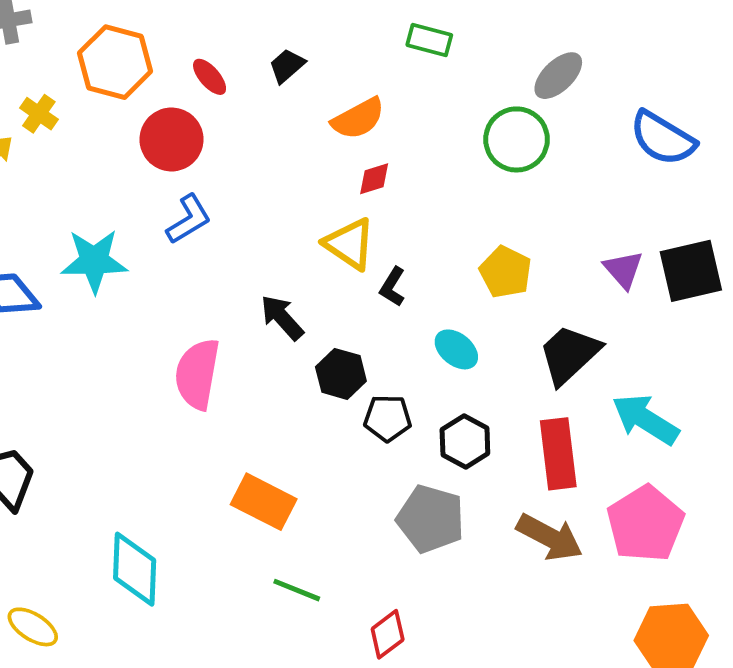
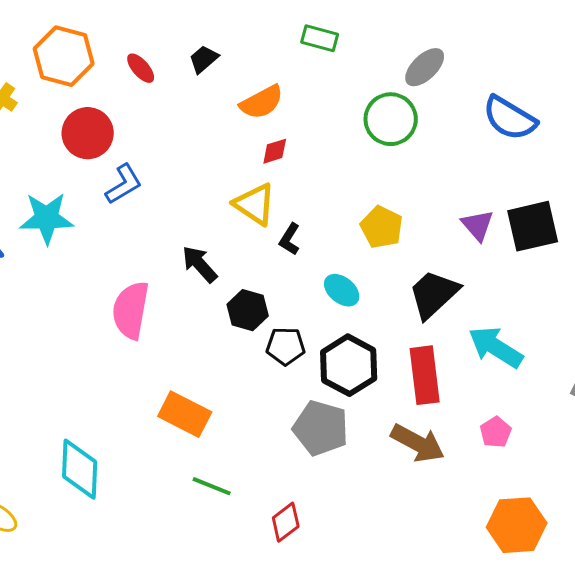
red circle: (172, 139) -> (88, 133), moved
black hexagon: (465, 441) -> (349, 365), size x1.4
pink pentagon: (645, 524) -> (496, 432), size x0.5

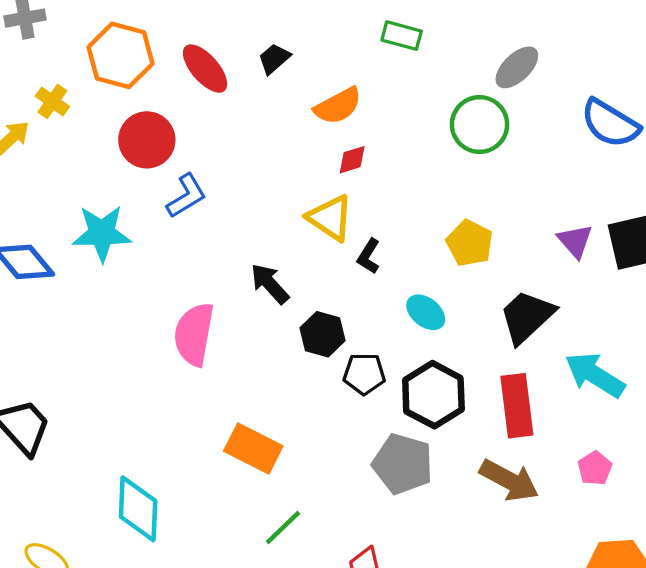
red ellipse: (141, 68) -> (205, 69), size x1.5
green line: (212, 486) -> (283, 528), turned -66

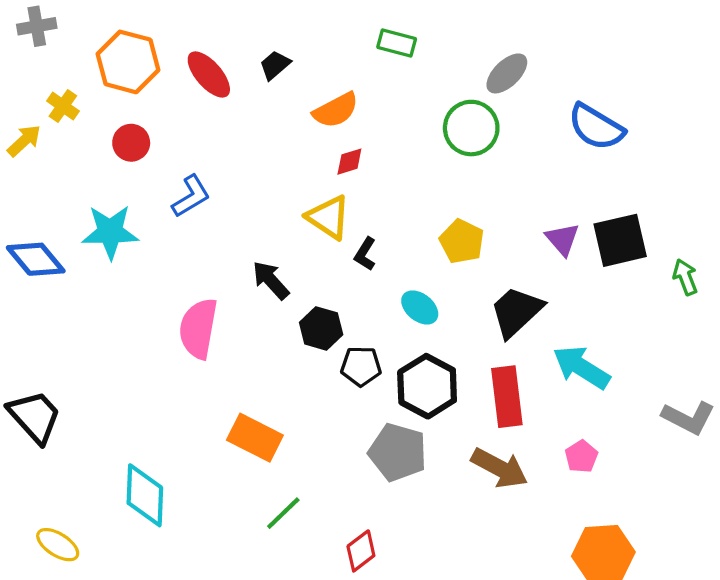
red circle: (147, 140) -> (131, 143), moved, size x0.7

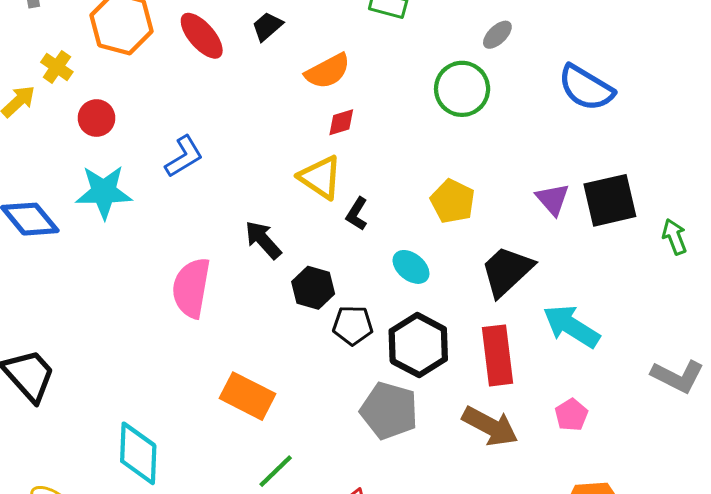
gray ellipse: (507, 73) -> (497, 35), size x0.7
red circle: (131, 143) -> (96, 118), moved

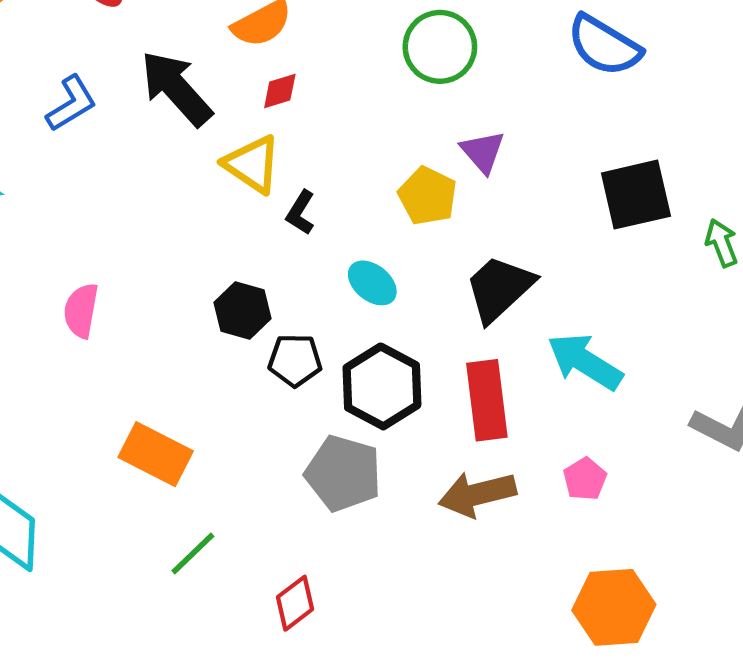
blue L-shape: (184, 157) -> (71, 103), moved
purple triangle: (553, 199) -> (483, 152), moved
black arrow: (263, 240) -> (176, 88), moved, size x1.5
pink semicircle: (191, 288) -> (81, 311), size x0.7
brown arrow: (490, 426) -> (477, 494), turned 138

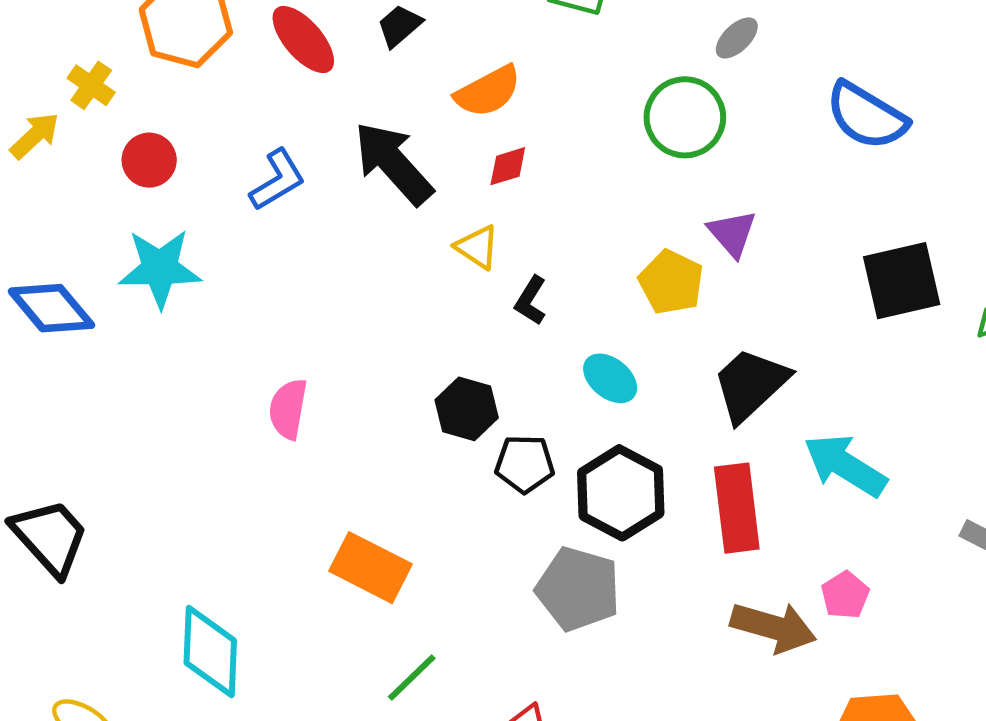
yellow triangle: (252, 164) -> (477, 247), size x0.7
brown arrow: (477, 494) -> (773, 627), moved, turned -150

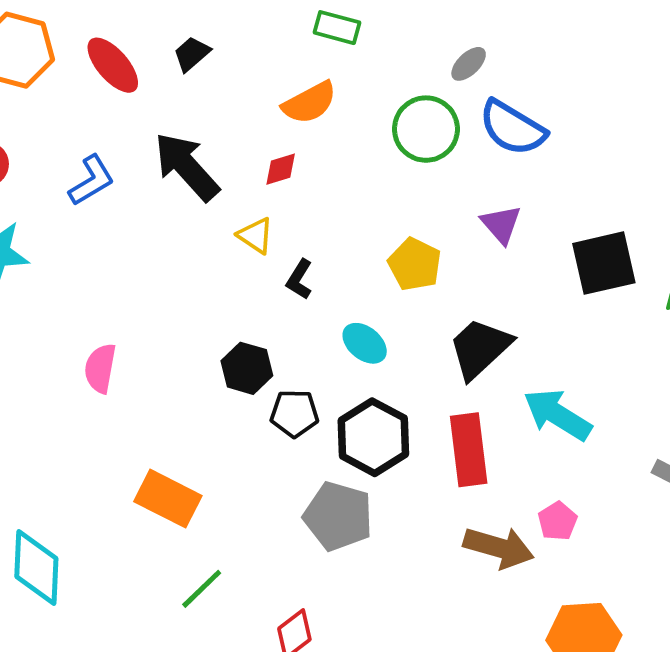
orange semicircle: (488, 91) -> (309, 103), moved
blue semicircle: (867, 116) -> (512, 128), moved
purple triangle: (732, 233) -> (501, 224), moved

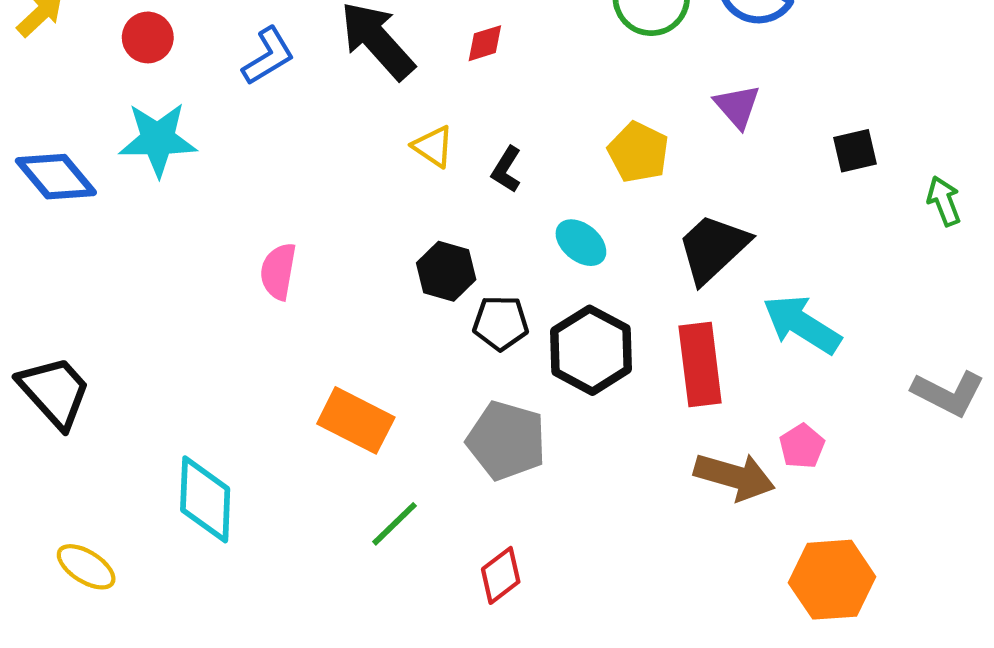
yellow triangle: (256, 236) -> (433, 146), moved
black square: (604, 263) -> (855, 151), size x0.6
gray pentagon: (338, 516) -> (506, 441), moved

